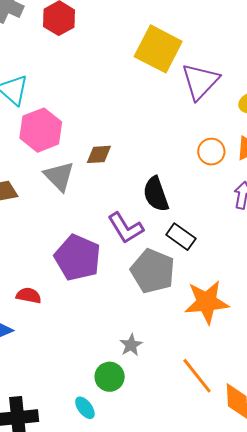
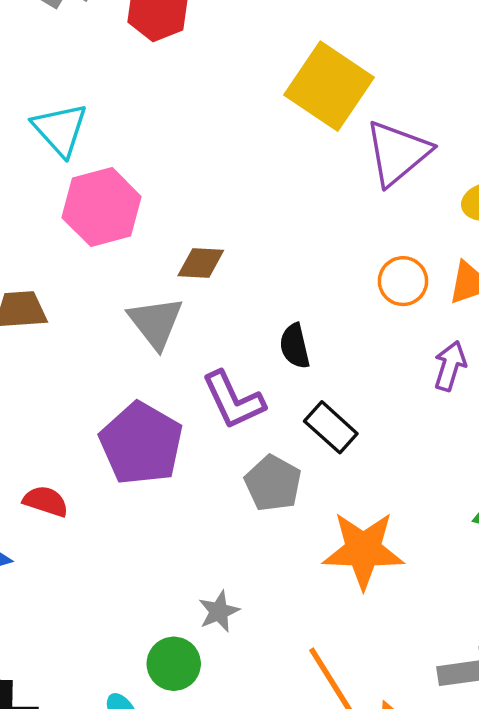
gray triangle: (59, 176) -> (156, 323), moved
black semicircle: (156, 194) -> (295, 346), size x0.7
gray pentagon: (153, 271) -> (273, 483), size x0.7

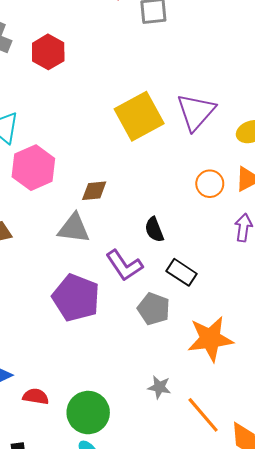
yellow square: (329, 86) -> (139, 116), moved, turned 36
gray triangle: (156, 323) -> (74, 228), turned -36
red semicircle: (46, 501) -> (36, 396), moved
gray star: (219, 611) -> (159, 387), moved, turned -30
green circle: (174, 664) -> (88, 413), moved, size x1.4

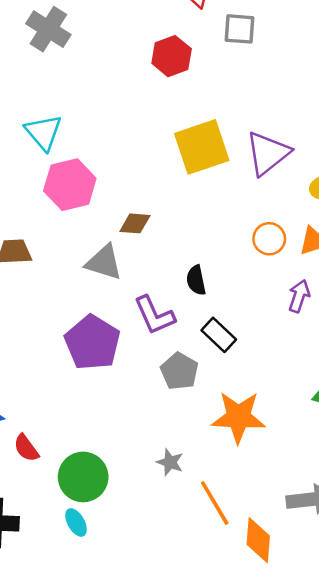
red hexagon: (48, 52) -> (172, 56), moved
red semicircle: (36, 396) -> (26, 448), turned -145

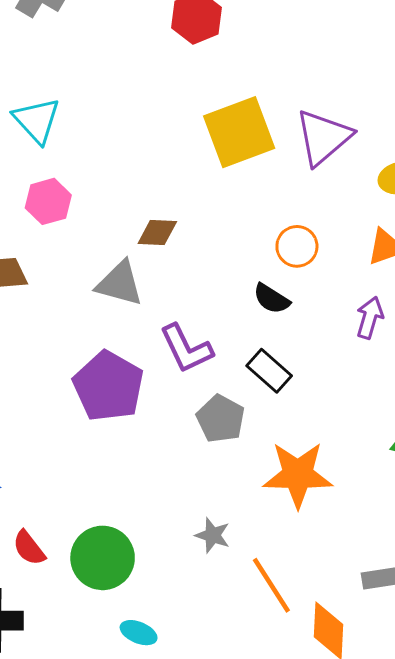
pink hexagon: (70, 185) -> (48, 201), moved, size x0.7
orange circle: (269, 239) -> (297, 246), moved
black semicircle: (196, 280) -> (271, 299), moved, turned -44
red semicircle: (26, 448) -> (29, 548), moved
cyan ellipse: (76, 522) -> (139, 633), moved, turned -36

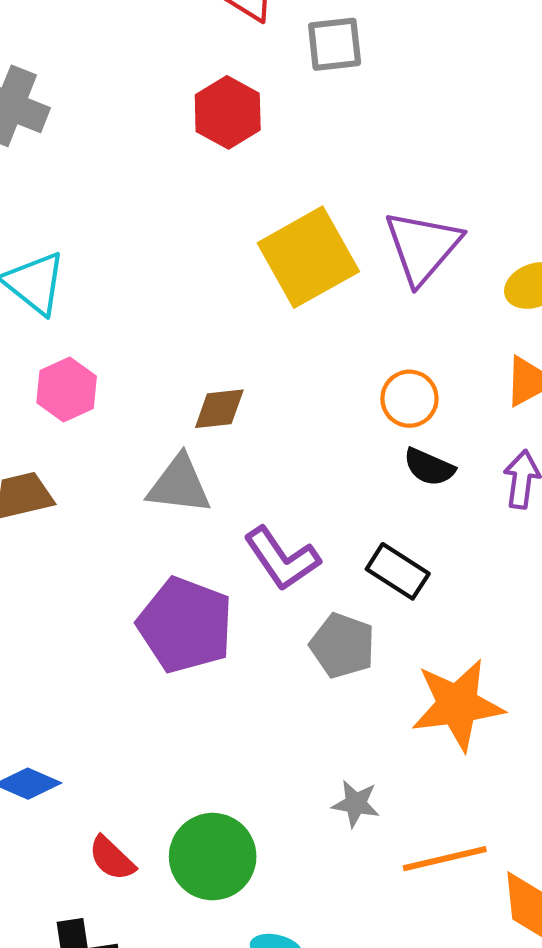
black semicircle: (271, 299) -> (429, 467), moved
orange line: (271, 585) -> (445, 859), turned -62

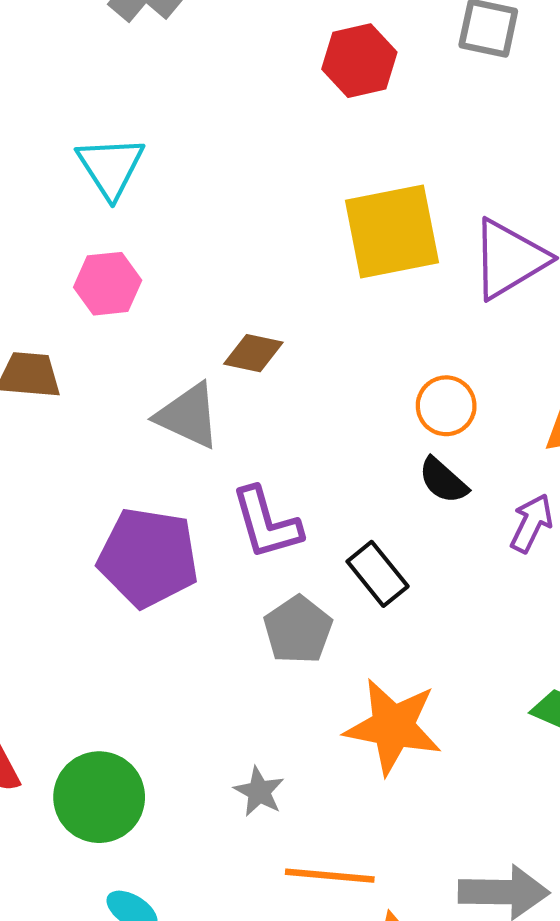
purple pentagon: (185, 625) -> (148, 557), turned -30

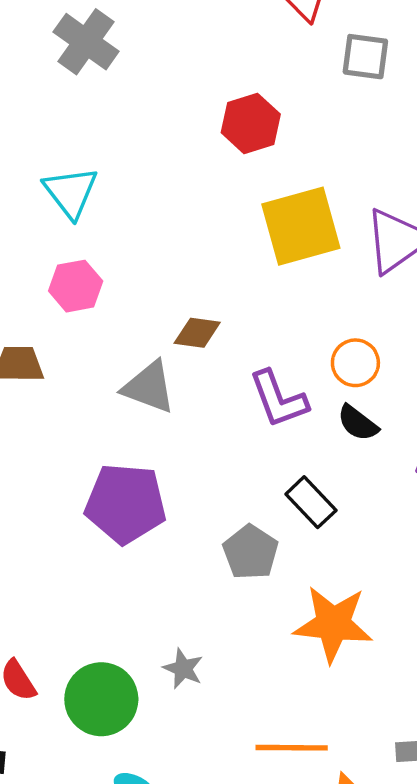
red hexagon: (359, 61) -> (251, 123), moved
purple L-shape: (266, 523) -> (278, 399), moved
gray star: (259, 792) -> (183, 669), moved

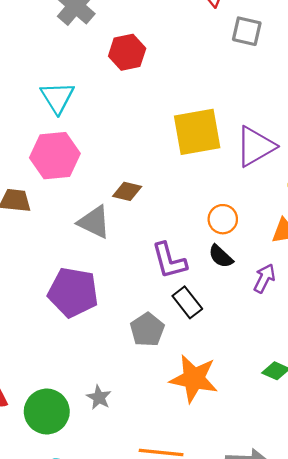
red hexagon: (251, 123) -> (127, 52), moved
pink hexagon: (76, 286) -> (55, 156), size x1.5
purple L-shape: (278, 399) -> (169, 261), moved

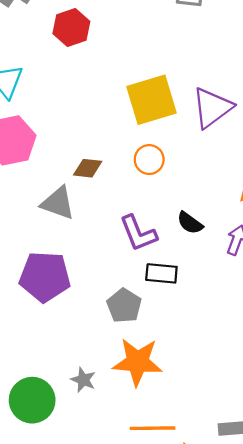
orange circle: (223, 219) -> (149, 160), moved
black rectangle: (187, 302) -> (161, 273), turned -40
orange star: (194, 379) -> (138, 362), moved

